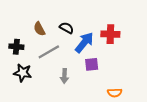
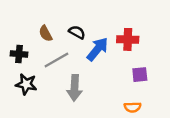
purple square: (92, 64) -> (140, 75), moved
gray arrow: (64, 76) -> (75, 88), size x1.5

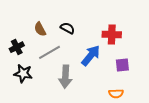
blue arrow: (97, 49) -> (91, 56), moved
black cross: (19, 54) -> (17, 47), turned -32

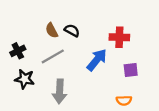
brown semicircle: (40, 29) -> (52, 30), moved
gray arrow: (65, 77) -> (60, 91), moved

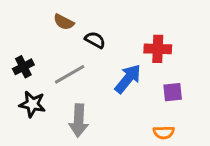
brown semicircle: (52, 30) -> (64, 22), moved, turned -35

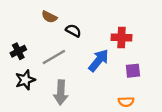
black star: (32, 104) -> (25, 80), turned -30

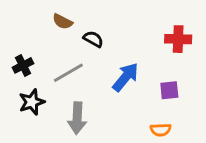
red cross: (122, 37) -> (178, 39), moved

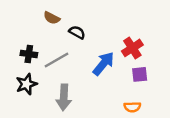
red cross: (178, 39) -> (132, 48), moved, turned -35
black cross: (23, 65) -> (29, 54), moved, turned 35

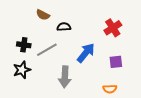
black semicircle: (77, 32) -> (64, 27), turned -32
red cross: (132, 48) -> (113, 28), moved
gray arrow: (64, 97) -> (65, 77), moved

